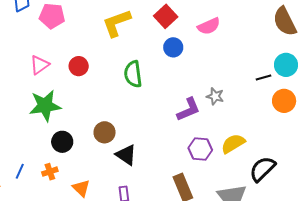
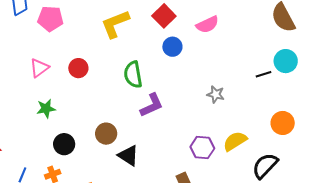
orange circle: (284, 101) -> (283, 123), moved
green star: (45, 106) -> (46, 109), size x0.6
purple L-shape: (189, 109) -> (152, 105), moved

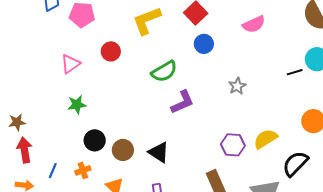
pink semicircle: (207, 24) -> (254, 24), moved
red circle: (78, 68) -> (111, 51), moved
green semicircle: (133, 75) -> (164, 71), turned -112
gray star: (216, 94) -> (237, 86), moved, turned 30
brown circle: (106, 134) -> (123, 150), moved

